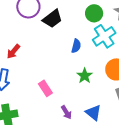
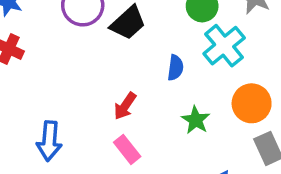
red arrow: (13, 51) -> (125, 106), moved

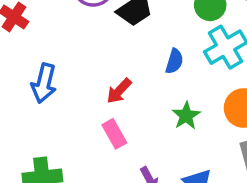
blue arrow: (49, 141) -> (44, 83), moved

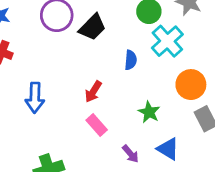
green star: (186, 116) -> (149, 112), moved

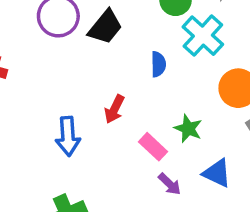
blue arrow: (35, 98) -> (68, 136), moved
pink rectangle: (97, 125) -> (153, 147), moved

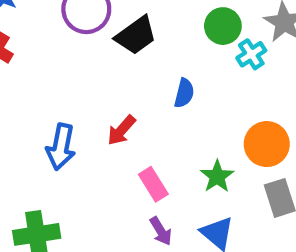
cyan cross: (203, 36) -> (251, 54), moved, size x0.6
green star: (188, 129) -> (217, 176), moved

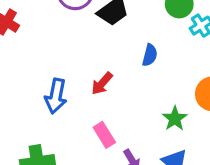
pink rectangle: (153, 184) -> (104, 135), moved

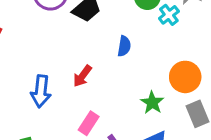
pink rectangle: (104, 135) -> (89, 123), turned 70

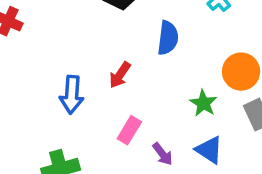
blue semicircle: (124, 46) -> (168, 38), size x1.4

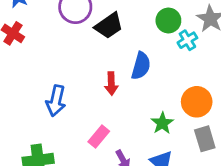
red arrow: (120, 75) -> (111, 84), moved, turned -45

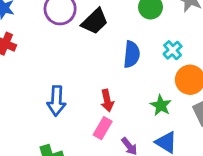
cyan cross: (187, 40) -> (173, 50), moved
red arrow: (111, 84) -> (107, 100), moved

